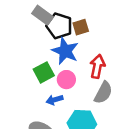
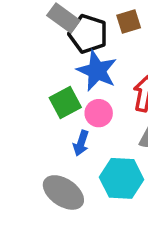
brown square: (81, 27) -> (129, 21), moved
blue arrow: (54, 100) -> (81, 143), turned -56

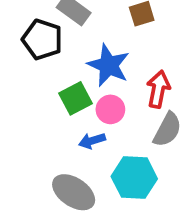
black pentagon: (88, 34) -> (42, 39), moved
blue arrow: (81, 143) -> (92, 141), turned 55

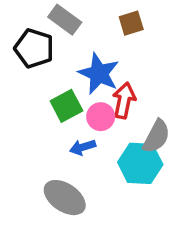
red arrow: (158, 89) -> (124, 100), moved
cyan hexagon: (134, 178) -> (140, 163), moved

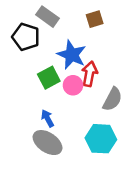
blue arrow: (83, 147) -> (48, 118), moved, turned 78
cyan hexagon: (140, 163) -> (101, 139), moved

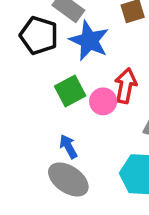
blue star: (72, 55) -> (89, 41), moved

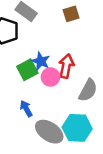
blue star: (89, 41) -> (41, 61), moved, size x0.7
gray ellipse: (68, 179) -> (49, 132), moved

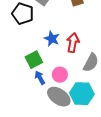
green square: (27, 70) -> (34, 60), moved
pink circle: (50, 77) -> (60, 75), moved

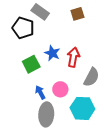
green square: (34, 60) -> (31, 64), moved
gray ellipse: (59, 97) -> (46, 114), moved, turned 60

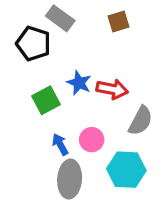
red arrow: (73, 57) -> (112, 89), turned 90

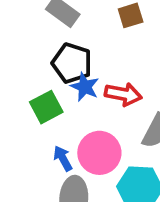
black pentagon: (33, 44) -> (72, 63), moved
pink circle: (92, 140) -> (99, 153), size x1.5

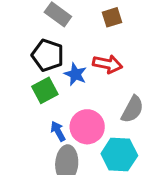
black pentagon: (72, 63) -> (48, 55), moved
red arrow: (123, 94) -> (108, 64), moved

